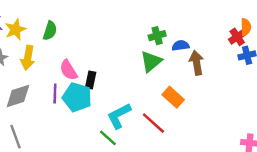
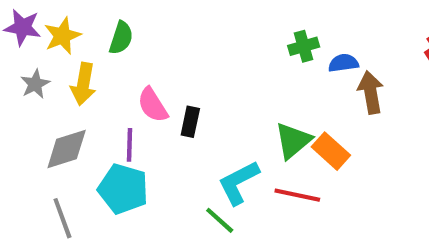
green triangle: (151, 61) -> (293, 141), moved
cyan pentagon: (77, 97) -> (123, 189), moved
red line: (153, 123) -> (297, 195), turned -30

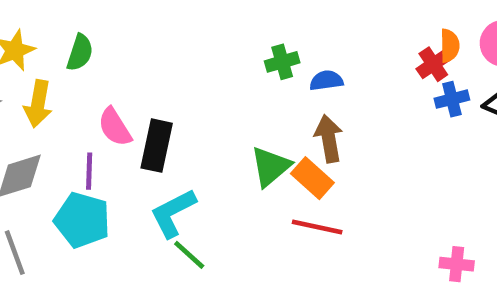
brown arrow: (371, 92) -> (329, 139), moved
black rectangle: (190, 122) -> (157, 146), size x1.5
cyan L-shape: (239, 183) -> (173, 213), moved
red line: (297, 195) -> (317, 227), moved

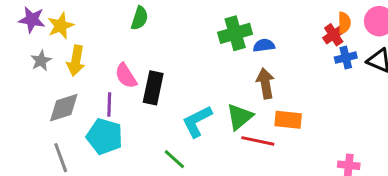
green semicircle: (80, 53) -> (140, 18), moved
green cross: (282, 62) -> (235, 33), size x1.5
green triangle: (271, 167) -> (240, 117), moved
orange rectangle: (312, 178) -> (288, 120), moved, turned -36
cyan L-shape: (173, 213) -> (197, 121), moved

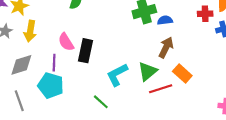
red cross: (334, 35) -> (205, 14), moved, turned 32
brown arrow: (265, 83) -> (166, 47), turned 36
orange rectangle: (288, 120) -> (182, 74), turned 36
red line: (258, 141) -> (161, 89), turned -30

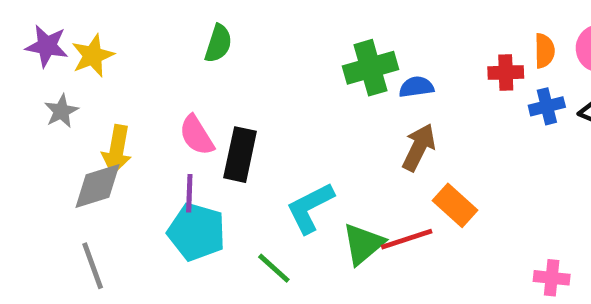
yellow arrow: (30, 31) -> (117, 150), moved
purple line: (54, 63) -> (189, 193), moved
green triangle: (148, 71) -> (363, 244), moved
cyan pentagon: (51, 85) -> (197, 232), moved

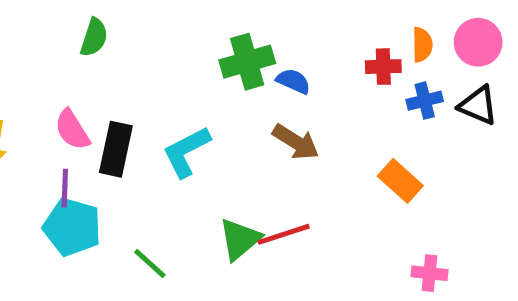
blue semicircle: (416, 87) -> (293, 81), turned 32
brown arrow: (419, 147) -> (296, 142), turned 96
orange rectangle: (455, 205) -> (400, 181), moved
cyan L-shape: (310, 208) -> (186, 152), moved

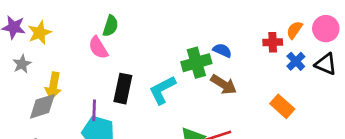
orange semicircle: (422, 45) -> (294, 30), turned -144
green cross: (247, 62) -> (196, 63), moved
blue cross: (425, 101) -> (296, 61), turned -30
pink semicircle: (72, 130) -> (98, 48), moved

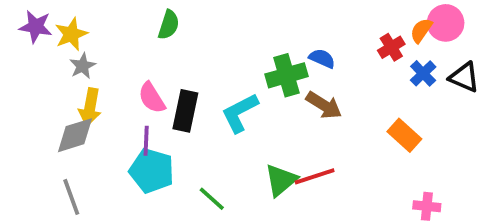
pink circle: (326, 29) -> (446, 23), moved
red cross: (273, 42) -> (391, 47), turned -30
pink semicircle: (98, 48) -> (152, 98), moved
gray star: (22, 64) -> (83, 66), moved

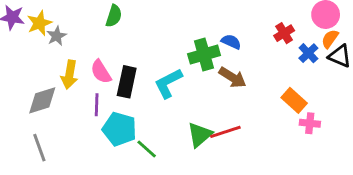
orange semicircle: (421, 30) -> (330, 39), moved
gray star: (83, 66) -> (57, 36), moved
yellow arrow: (90, 107) -> (69, 75), moved
cyan pentagon: (152, 171) -> (120, 129), moved
pink cross: (427, 206) -> (310, 123), moved

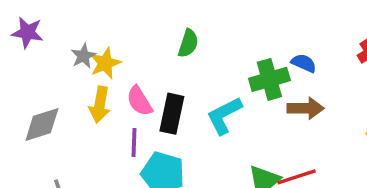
green semicircle: (114, 16) -> (188, 43), moved
yellow star: (39, 23) -> (105, 63), moved
brown arrow: (233, 77) -> (306, 108), turned -32
gray diamond: (42, 100) -> (42, 125), moved

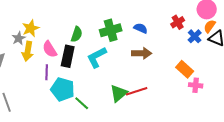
green semicircle: (188, 43) -> (77, 34), moved
gray star: (83, 56) -> (19, 38), moved
green cross: (269, 79) -> (111, 30), moved

